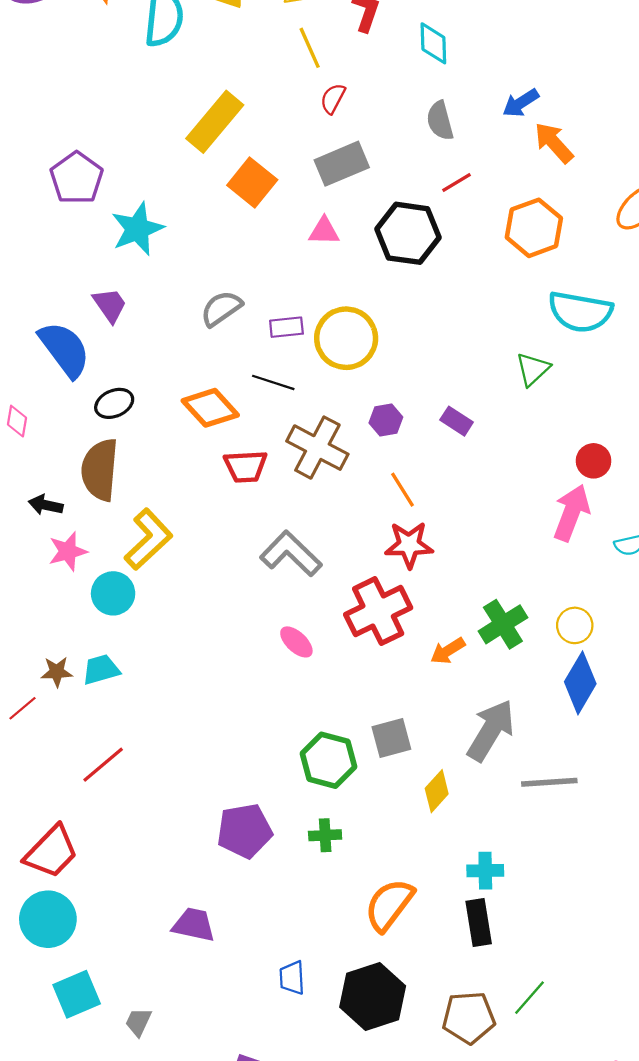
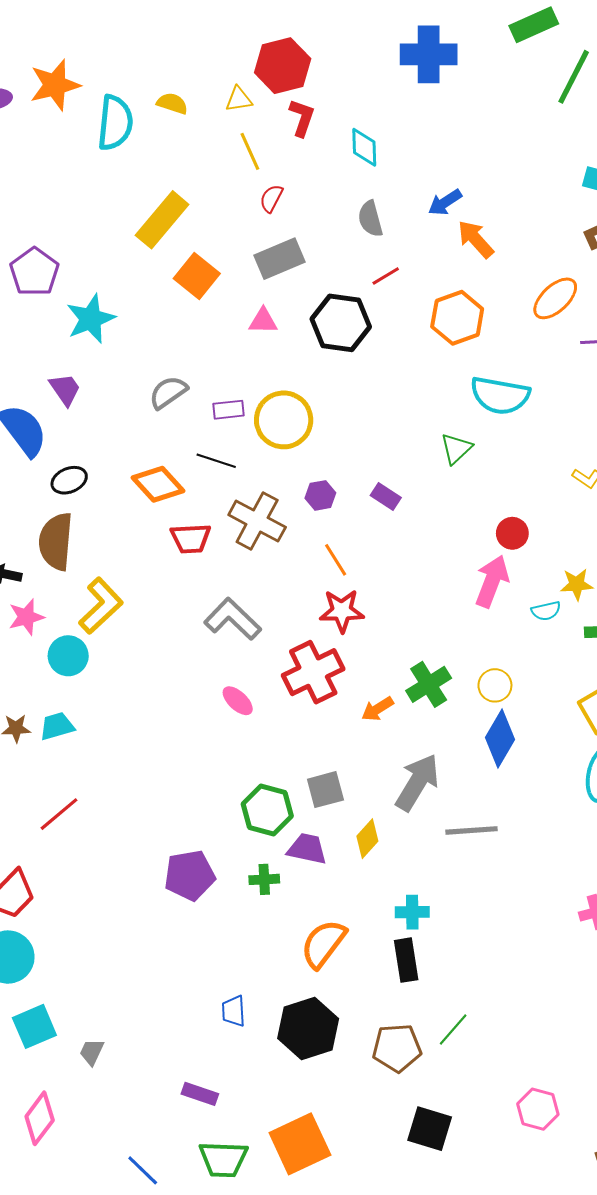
purple trapezoid: (194, 925) -> (307, 849), moved

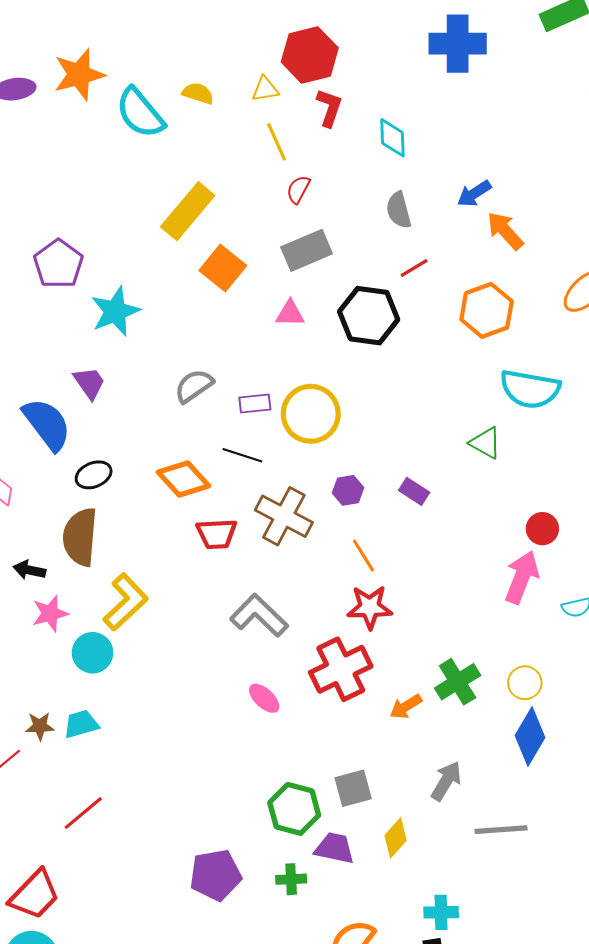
cyan semicircle: (115, 123) -> (140, 113), turned 134
green triangle: (456, 449) -> (486, 443), turned -48
gray arrow: (417, 782) -> (446, 781), size x0.7

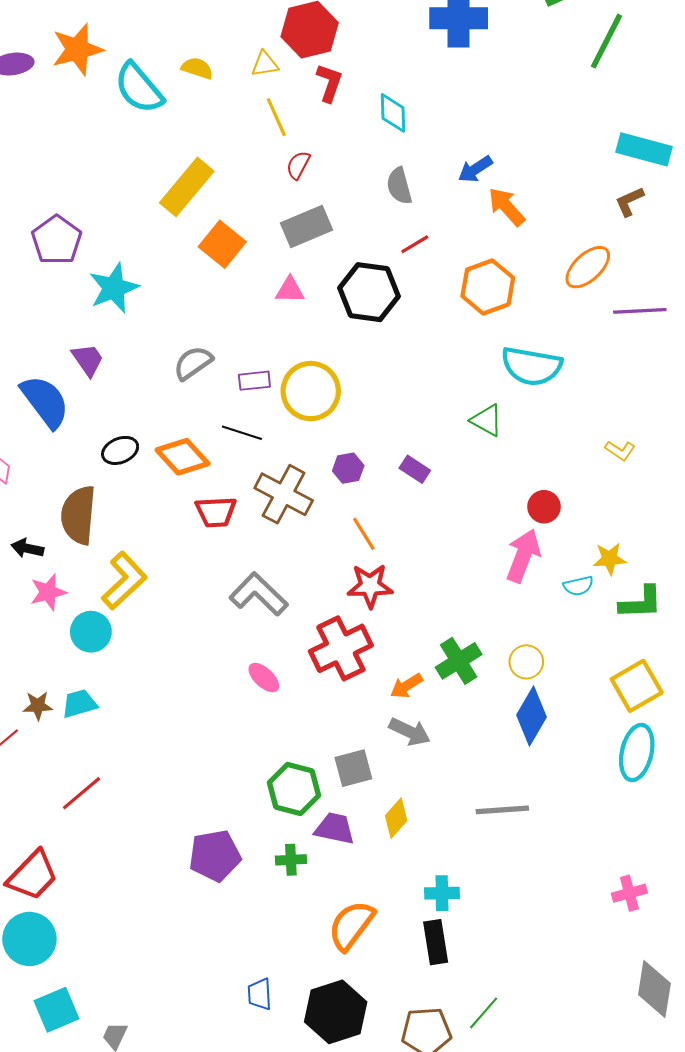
black ellipse: (94, 475) -> (120, 450), moved
gray arrow: (446, 781) -> (410, 732), moved, turned 84

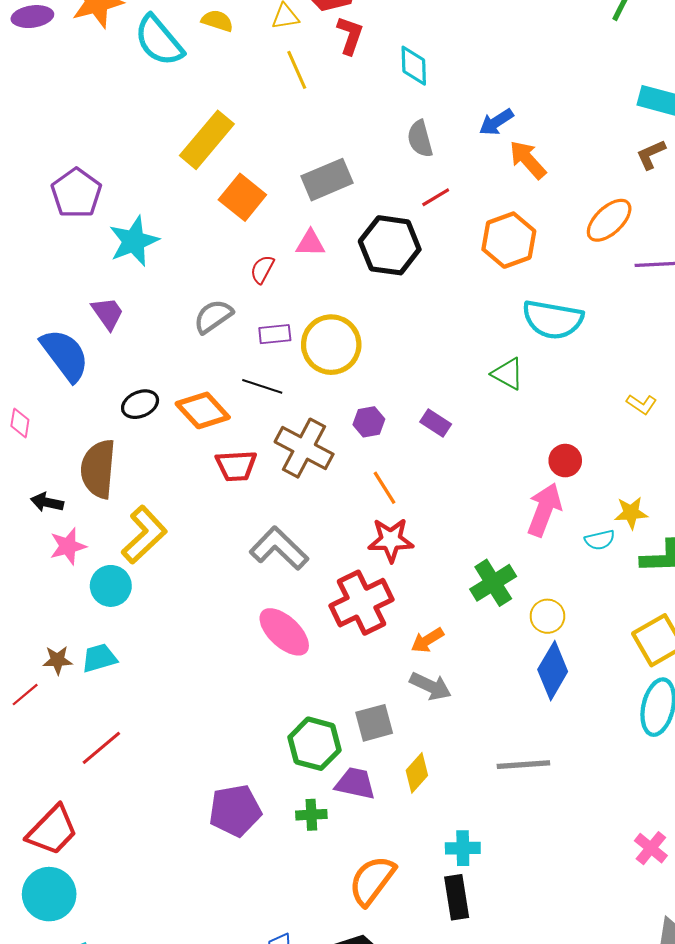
red semicircle: (298, 165) -> (262, 269), moved
green cross: (459, 661) -> (493, 583), moved
pink ellipse: (264, 678) -> (284, 632), size x1.6
pink cross: (629, 893) -> (651, 848), turned -36

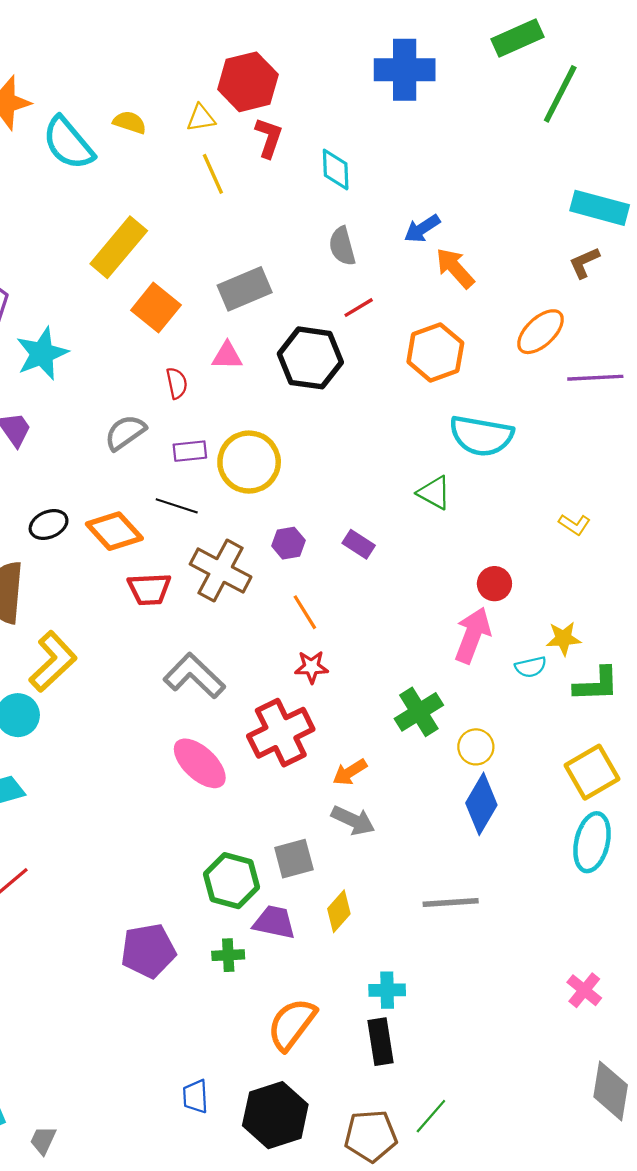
red semicircle: (262, 269) -> (177, 383), turned 140
red star: (391, 540) -> (311, 667), size x0.7

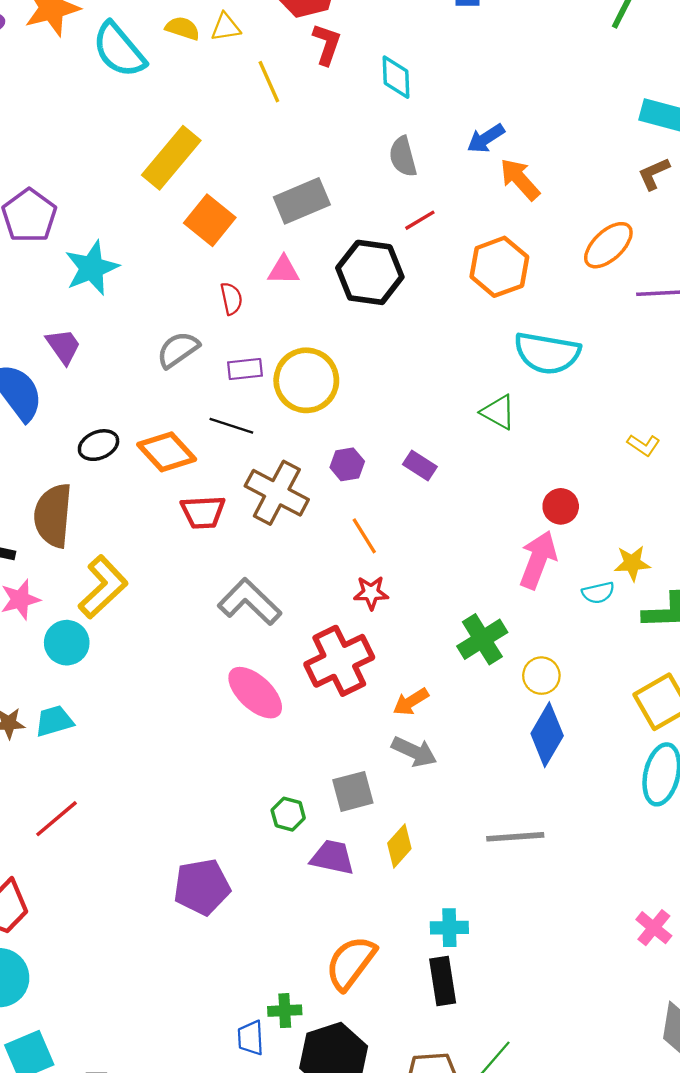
yellow triangle: (201, 118) -> (226, 27), moved
green hexagon: (232, 881) -> (288, 814), size x0.6
green cross: (228, 955) -> (285, 1011), moved

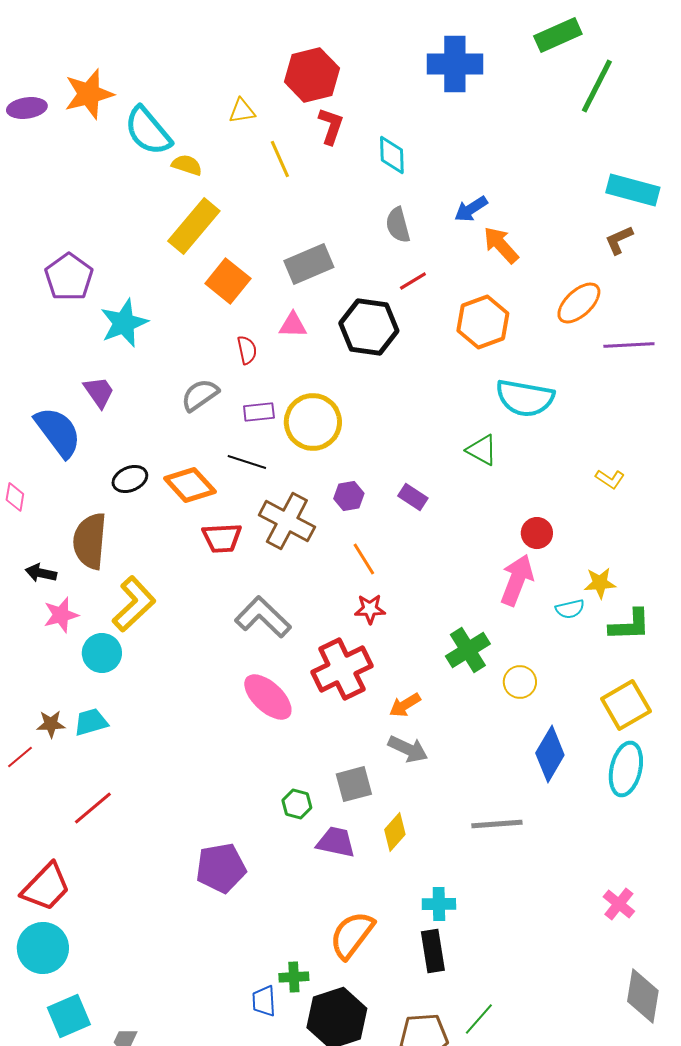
yellow semicircle: (183, 28) -> (187, 165), moved
blue diamond: (547, 735) -> (550, 754), moved

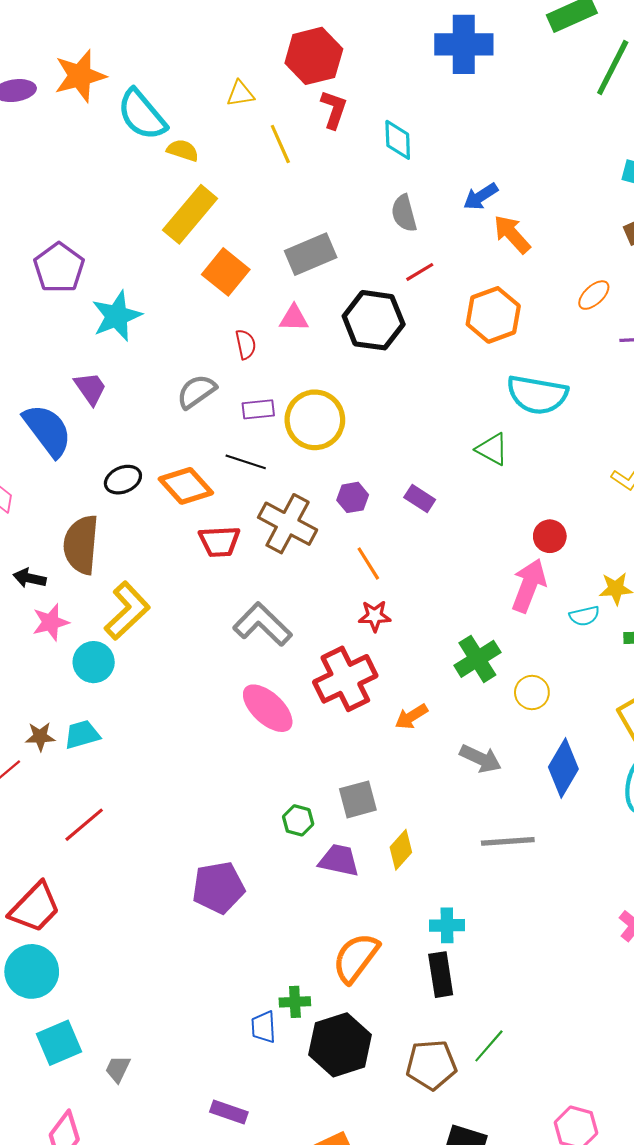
orange ellipse: (579, 303) -> (594, 295), size x0.7
gray arrow: (408, 749) -> (481, 759), moved

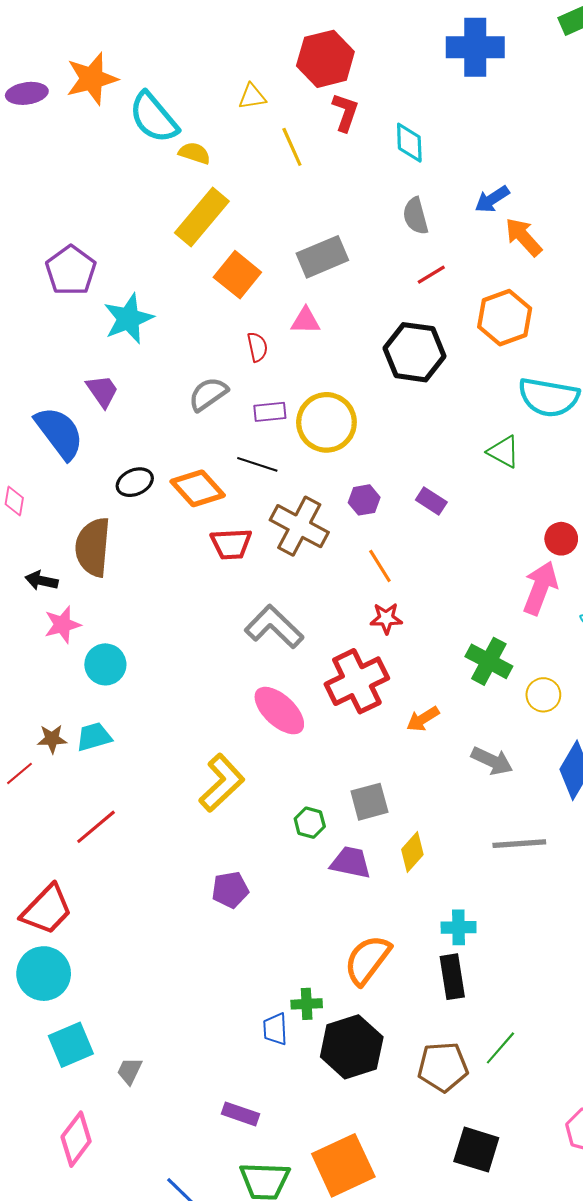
black hexagon: (374, 320) -> (415, 352), moved
yellow L-shape: (127, 611) -> (222, 783), moved
green cross: (477, 659) -> (489, 661), turned -30
purple pentagon: (218, 888) -> (230, 890), size x0.7

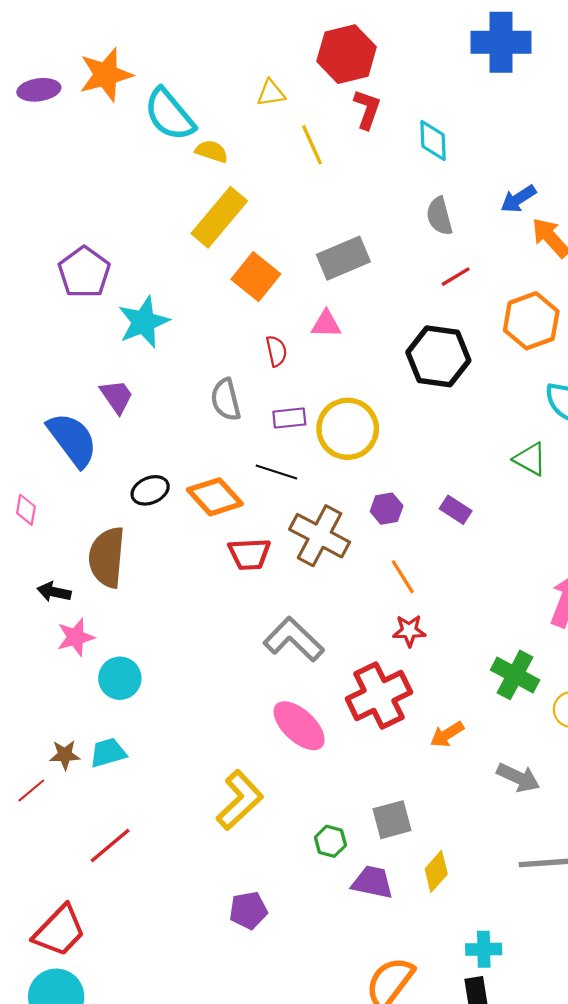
gray semicircle: (208, 394) -> (226, 400), turned -69

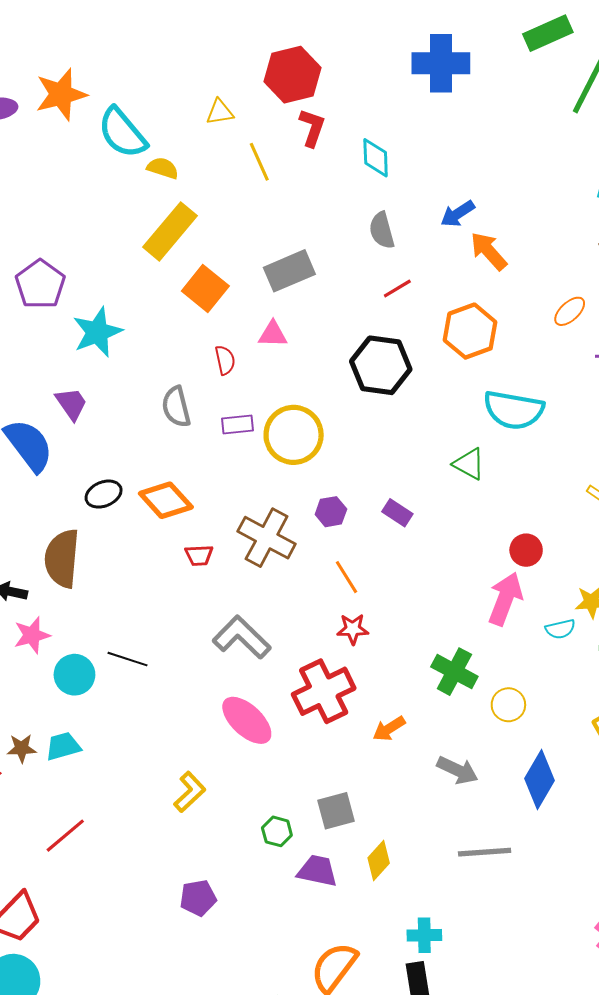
black line: (276, 472) -> (127, 659), moved
red trapezoid: (249, 554) -> (199, 555), size x0.7
yellow L-shape: (240, 800) -> (190, 792), size x0.7

